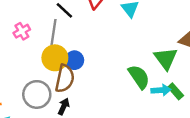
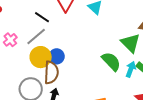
gray line: (54, 32) -> (36, 36), turned 50
cyan arrow: (161, 90) -> (131, 69), turned -56

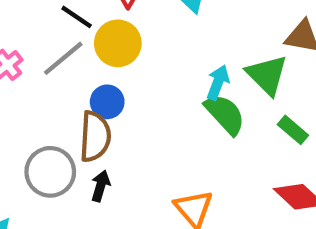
yellow circle: (41, 57) -> (118, 43), moved
cyan arrow: (131, 69) -> (218, 82), moved

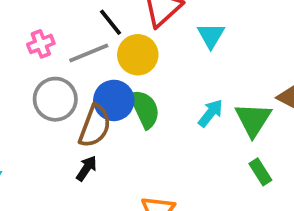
blue circle: (107, 102) -> (114, 100), size x1.4
green semicircle: (225, 114) -> (145, 109), moved
gray circle: (50, 172) -> (55, 99), moved

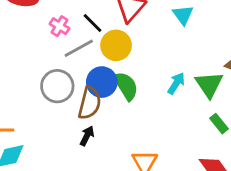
cyan triangle: (211, 35) -> (183, 15), moved
pink cross: (41, 44) -> (59, 26), moved, turned -30

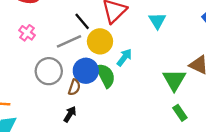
pink cross: (59, 26) -> (27, 33), moved
cyan arrow: (176, 83) -> (124, 57), moved
brown semicircle: (90, 103) -> (74, 87), size x0.6

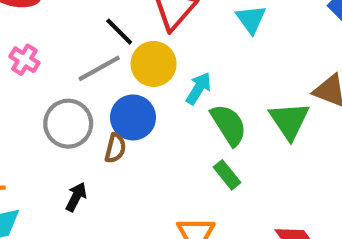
green semicircle: (106, 75) -> (229, 125), moved
green rectangle: (180, 113) -> (227, 175), moved
black arrow: (70, 114) -> (76, 197), moved

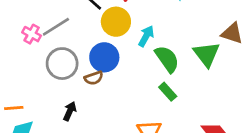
pink cross: (24, 60) -> (32, 34), moved
gray line: (99, 68) -> (56, 27), moved
brown semicircle: (115, 148) -> (94, 78), turned 60

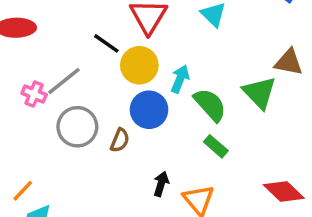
blue circle: (104, 57) -> (149, 110), moved
brown semicircle: (94, 78) -> (120, 140), turned -42
orange line: (14, 108) -> (23, 191), turned -36
black arrow: (70, 111) -> (161, 184), moved

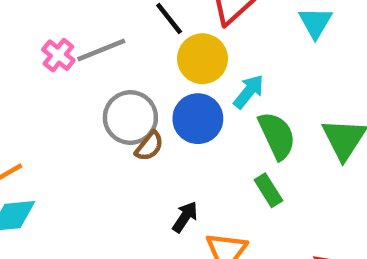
gray circle: (77, 127) -> (130, 118), moved

